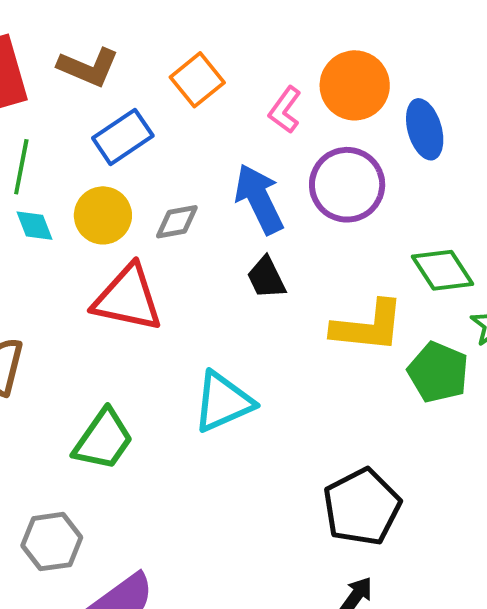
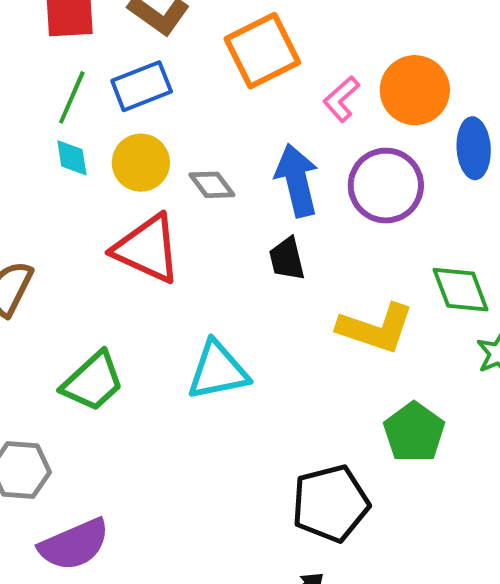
orange square: (197, 80) -> (262, 51), size x1.4
blue rectangle: (123, 137) -> (142, 86), moved
gray diamond: (177, 222) -> (212, 185), turned 51
green pentagon: (438, 372) -> (414, 432), moved

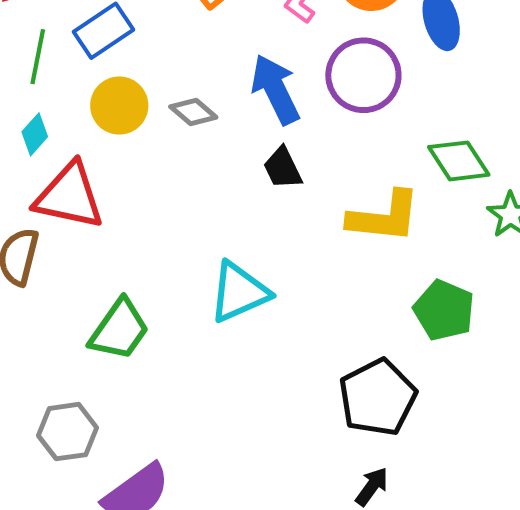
cyan diamond: (72, 158) -> (35, 134), moved, turned 63
red triangle: (147, 249) -> (69, 196), moved

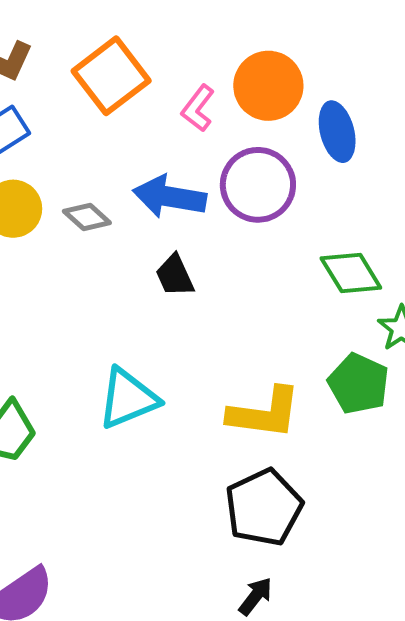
blue arrow: (275, 89) -> (170, 197), turned -56
yellow L-shape: (384, 217) -> (264, 413), moved
green pentagon: (444, 310) -> (359, 384), moved

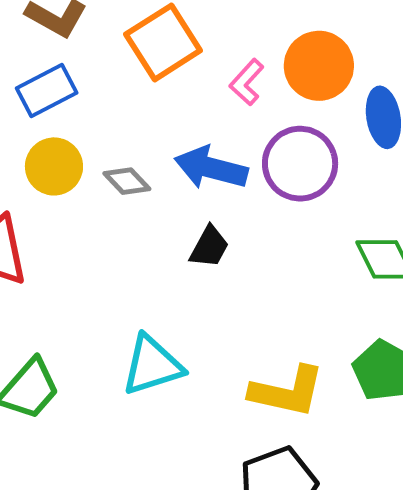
black trapezoid: (175, 276) -> (209, 247), turned -132

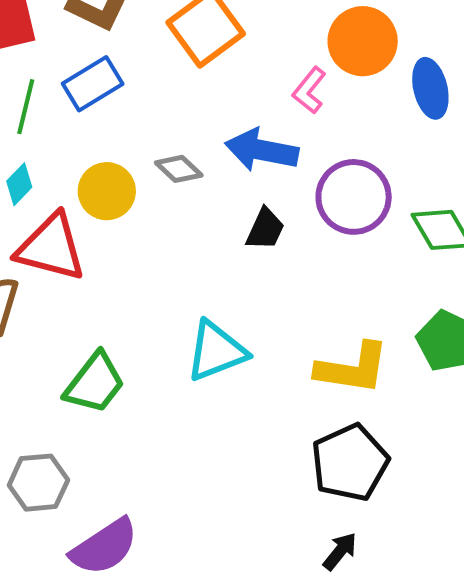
pink L-shape: (247, 82) -> (309, 90), moved
purple circle: (300, 164) -> (354, 197), moved
yellow circle: (54, 166) -> (107, 191), moved

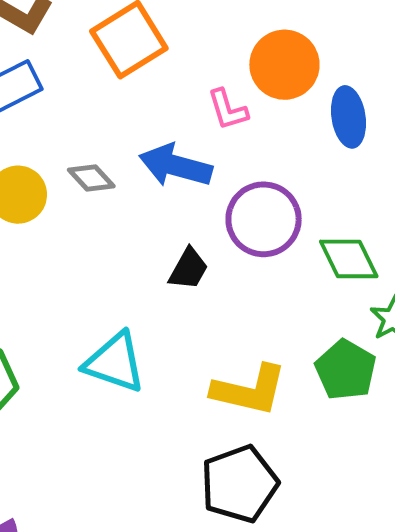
pink L-shape: (309, 90) -> (228, 110), turned -60
black trapezoid: (265, 229) -> (189, 269), moved
cyan triangle: (216, 351) -> (115, 362), turned 36

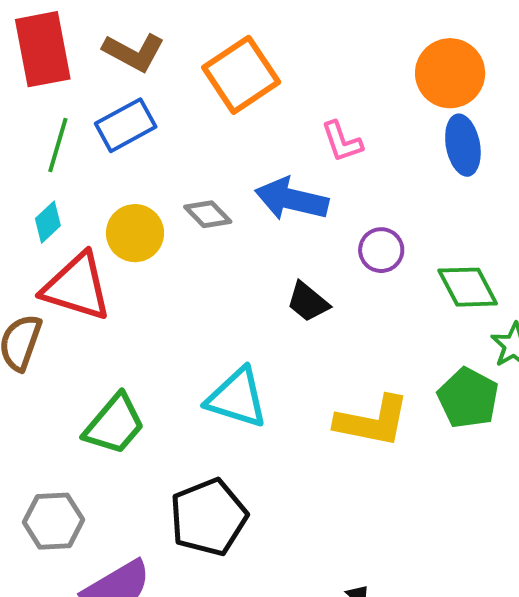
orange circle: (284, 65) -> (450, 73), moved
purple circle: (264, 219) -> (381, 250), size x0.6
black trapezoid: (189, 269) -> (308, 302), turned 102
black pentagon: (239, 484) -> (208, 517), moved

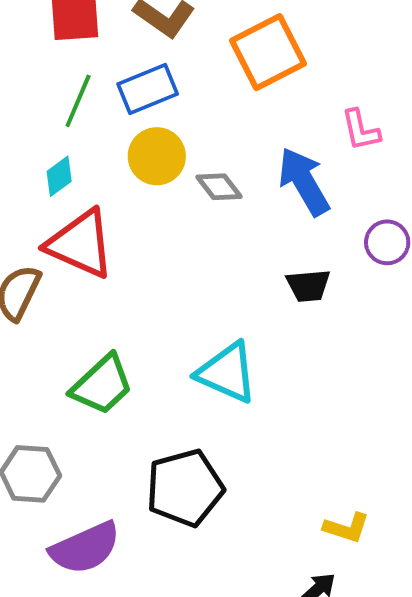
blue arrow: (292, 199) -> (304, 181), turned 40
yellow circle: (135, 233) -> (157, 156), moved
black trapezoid: (308, 302) -> (308, 285), turned -51
yellow L-shape: (372, 421) -> (347, 528), moved, size x0.6

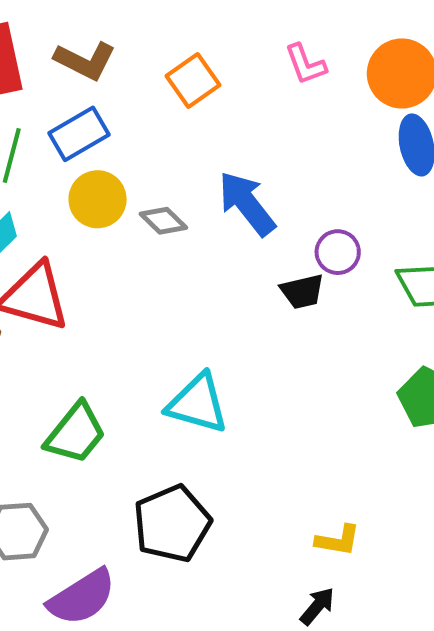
orange square: (268, 52) -> (193, 81), size x0.7
pink L-shape: (361, 130) -> (305, 64), moved
black trapezoid: (308, 285) -> (302, 291), moved

